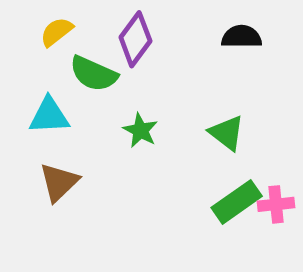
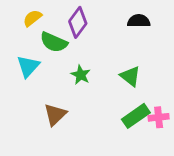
cyan triangle: (49, 116) -> (28, 66), turned -45
brown triangle: (59, 182) -> (55, 114), moved

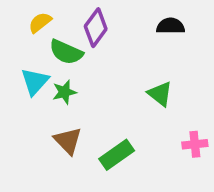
green star: (81, 75) -> (64, 92), moved, turned 30
brown triangle: (55, 114) -> (68, 141), turned -30
green rectangle: (136, 116) -> (117, 155), moved

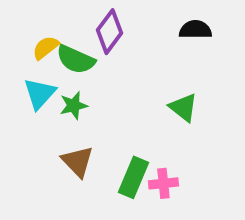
yellow semicircle: (40, 22) -> (46, 48), moved
pink cross: (195, 144) -> (163, 183), moved
green rectangle: (117, 155) -> (133, 177), turned -32

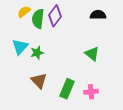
yellow semicircle: (46, 48) -> (24, 12), moved
green semicircle: (76, 60) -> (38, 19), moved, turned 72
pink cross: (163, 183) -> (91, 92), moved

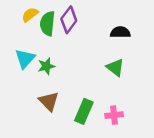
black semicircle: (98, 15) -> (120, 32), moved

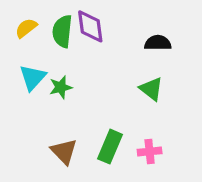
yellow semicircle: (30, 15) -> (26, 28), moved
purple diamond: (69, 20) -> (90, 26), turned -44
brown triangle: (49, 101) -> (64, 151), moved

